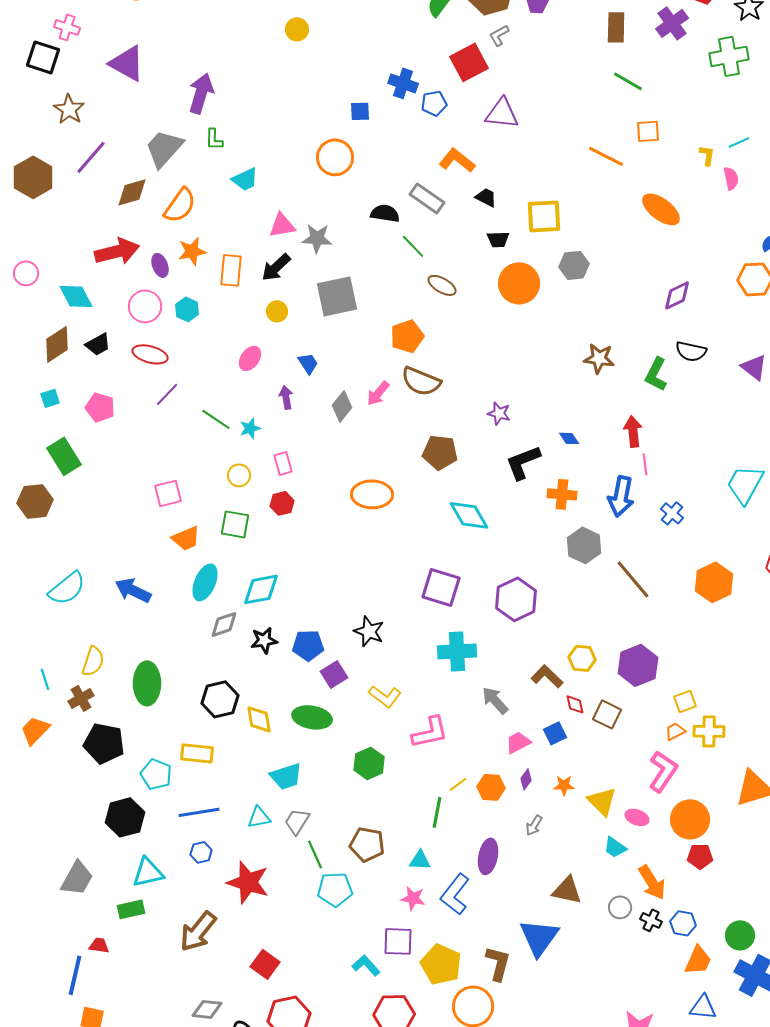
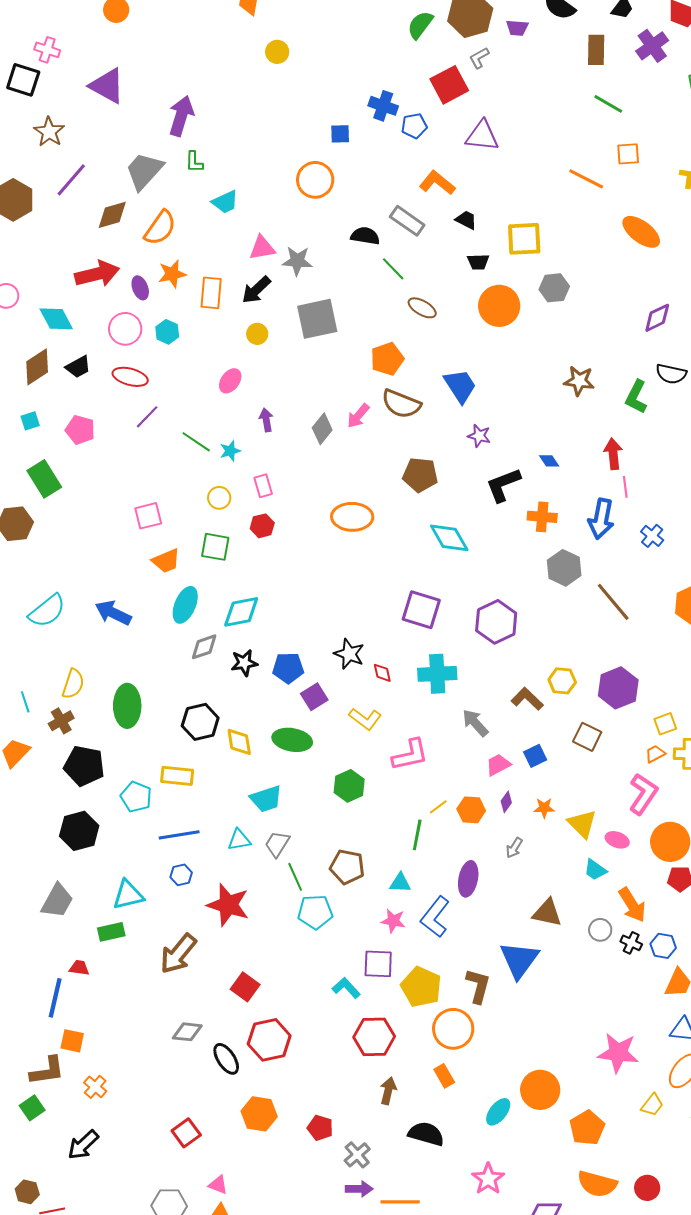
blue trapezoid: (308, 363) -> (460, 386), moved, size x1.6
red diamond: (575, 704) -> (382, 673), moved
black hexagon: (125, 817) -> (79, 831), moved

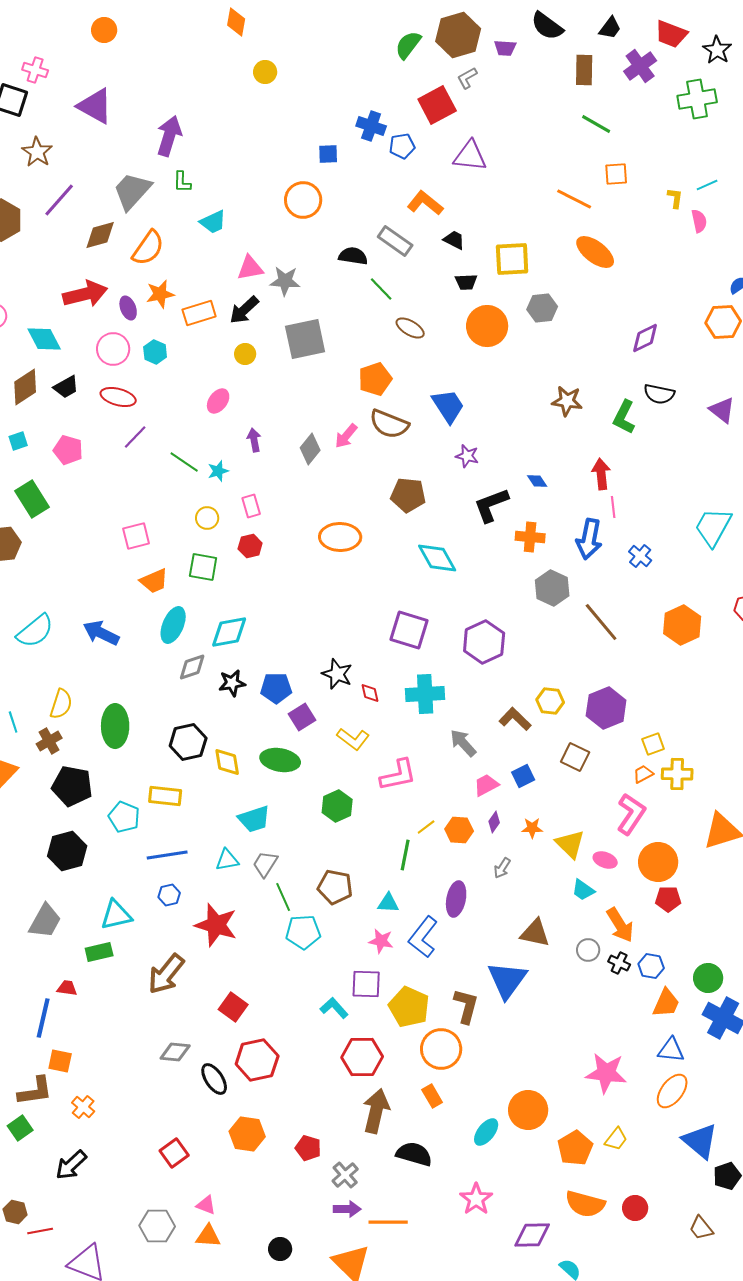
orange ellipse: (641, 232) -> (595, 252), moved
orange rectangle: (211, 293) -> (199, 313), turned 68
brown arrow: (388, 1091) -> (376, 1111), size x1.6
yellow trapezoid: (652, 1105) -> (616, 1139), moved

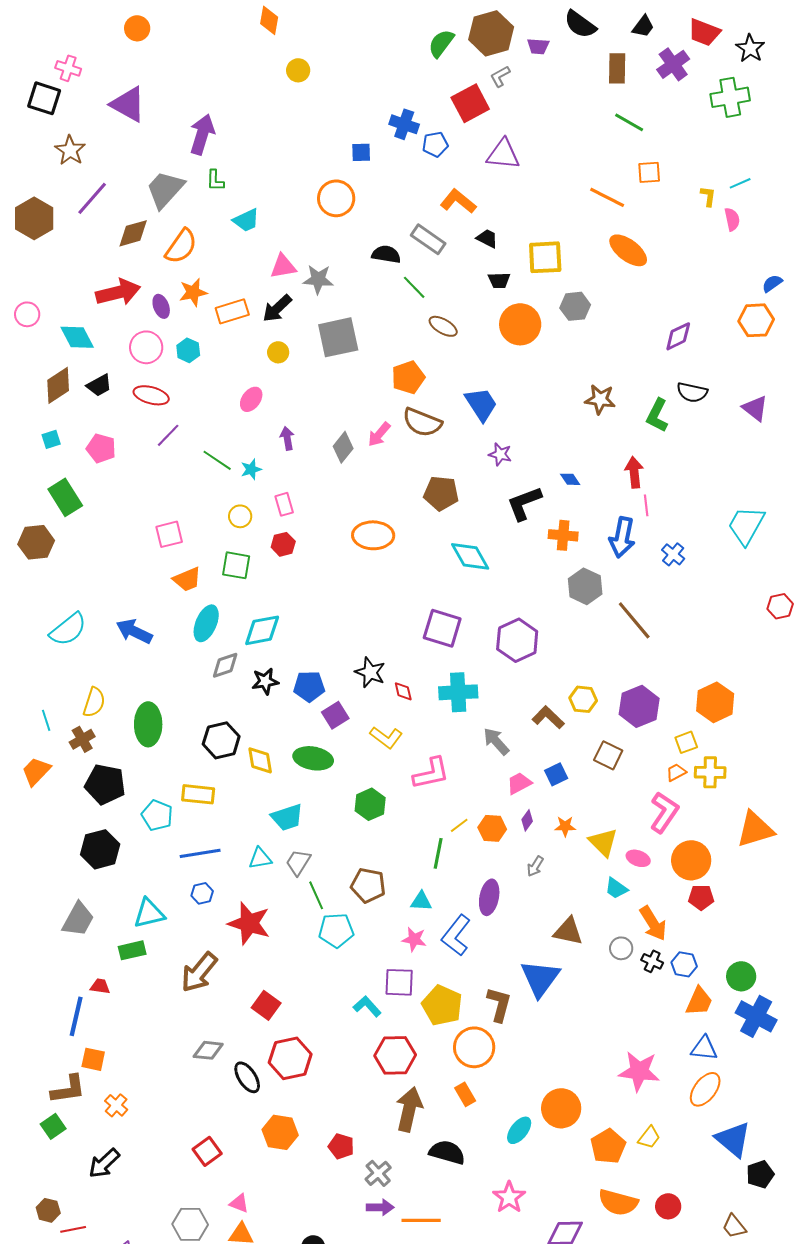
orange hexagon: (682, 625) -> (715, 702), moved

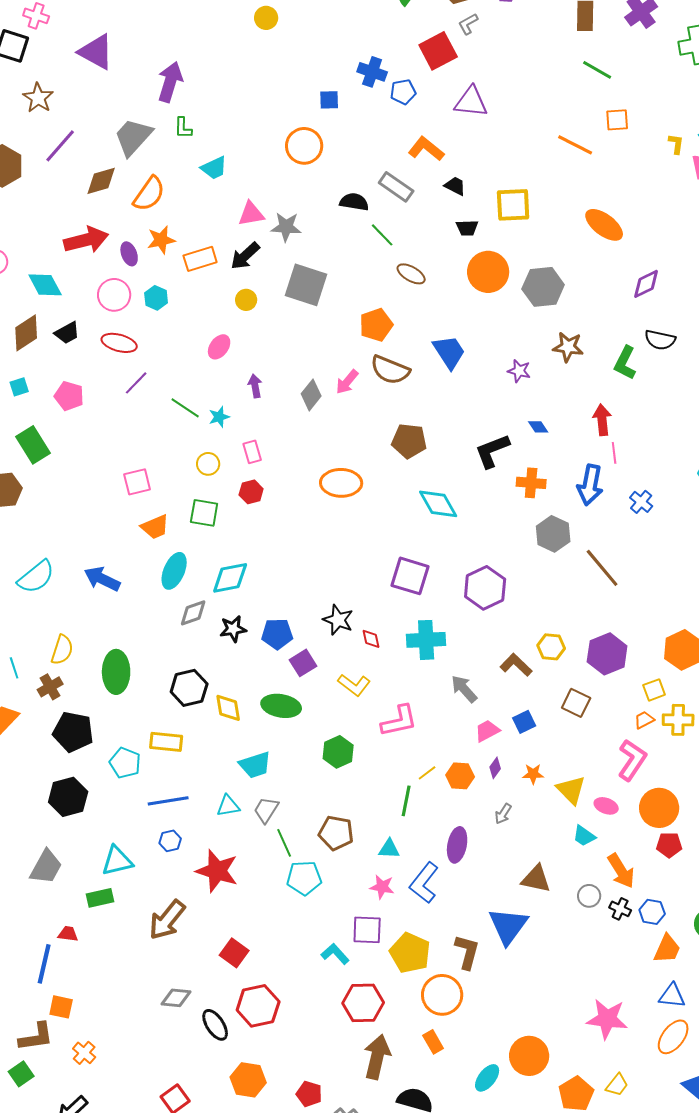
orange ellipse: (628, 250) -> (604, 225), moved
gray hexagon: (575, 306) -> (543, 287), moved, size x1.4
gray square: (338, 337) -> (306, 285), turned 30
purple star: (500, 454) -> (519, 371), moved

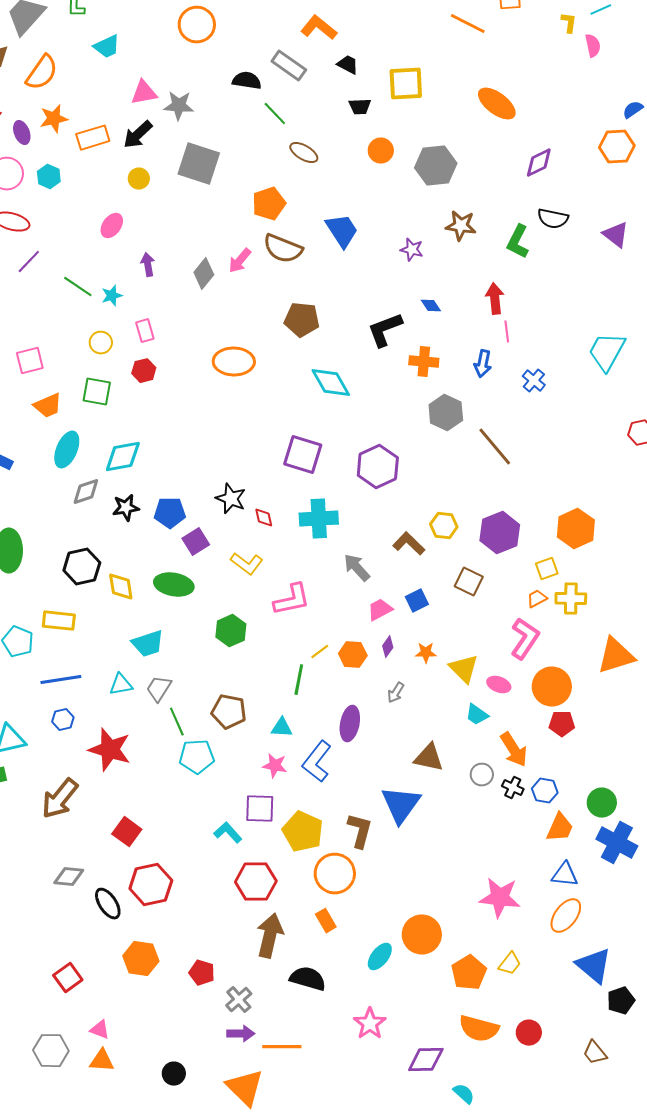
orange circle: (488, 272) -> (381, 151), size x0.6
blue arrow: (590, 485) -> (483, 364), size x0.7

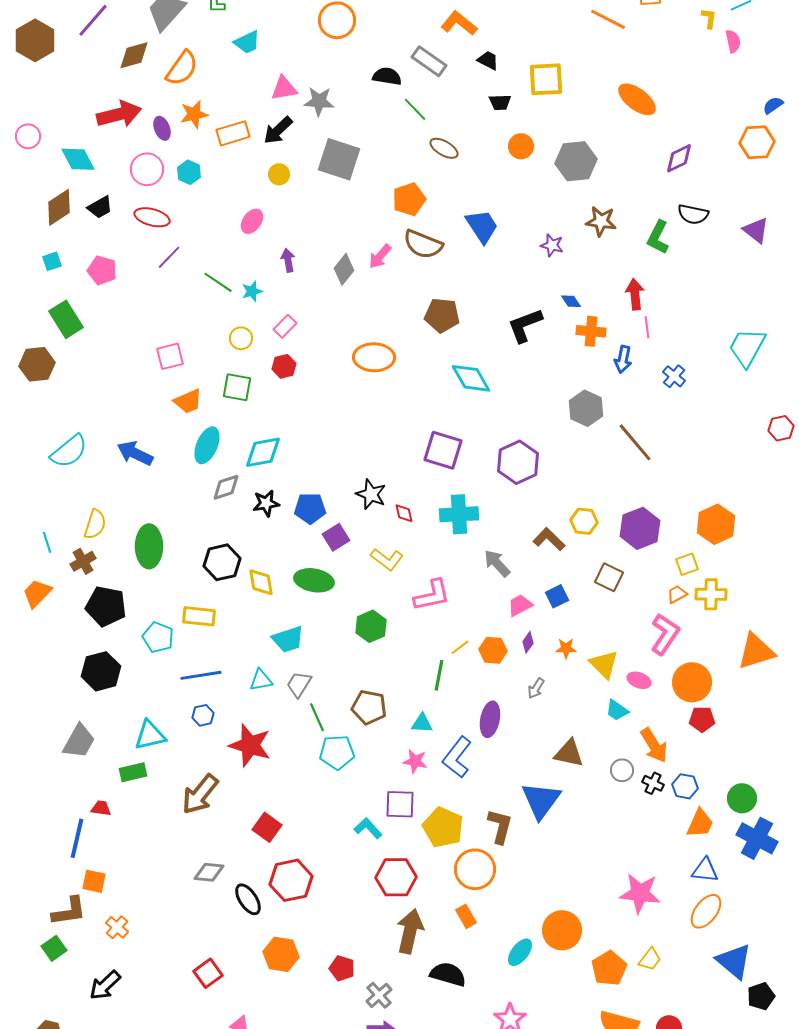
pink rectangle: (145, 331) -> (285, 326), turned 60
orange cross: (424, 362) -> (591, 331), moved

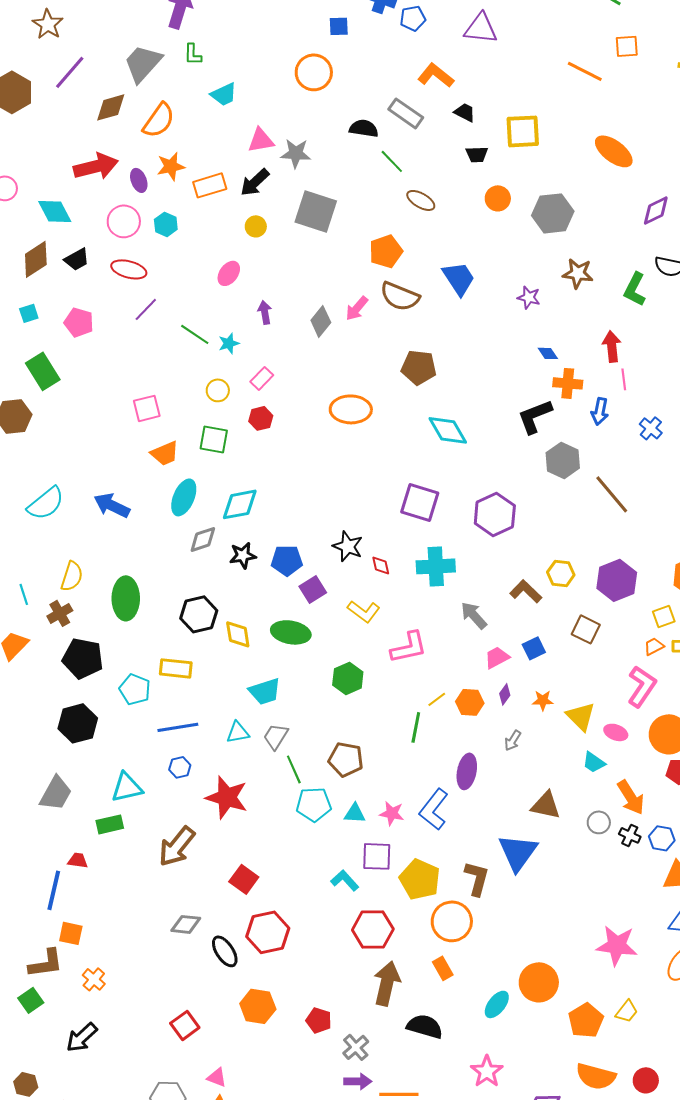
black L-shape: (525, 325) -> (535, 416), moved
cyan triangle: (422, 723) -> (355, 813), moved

